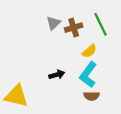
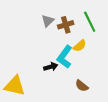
cyan L-shape: (88, 75) -> (65, 57), moved
brown semicircle: (92, 96) -> (82, 86), turned 40

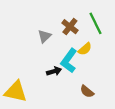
gray triangle: (48, 21) -> (44, 36), moved
brown cross: (66, 25) -> (70, 27), turned -35

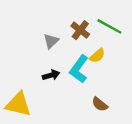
green line: (95, 23) -> (109, 26), turned -35
black arrow: (54, 71) -> (51, 75), moved

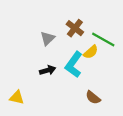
green line: (109, 26) -> (103, 40), moved
yellow triangle: (18, 104) -> (17, 98), size x0.6

